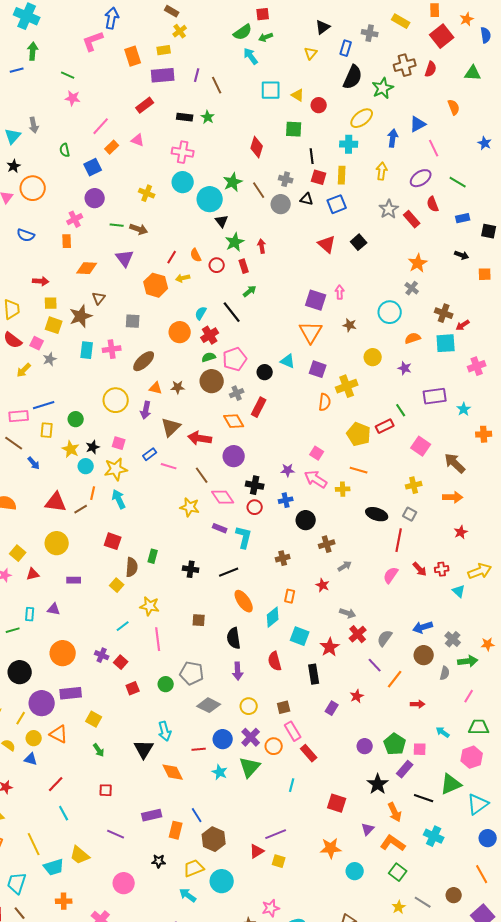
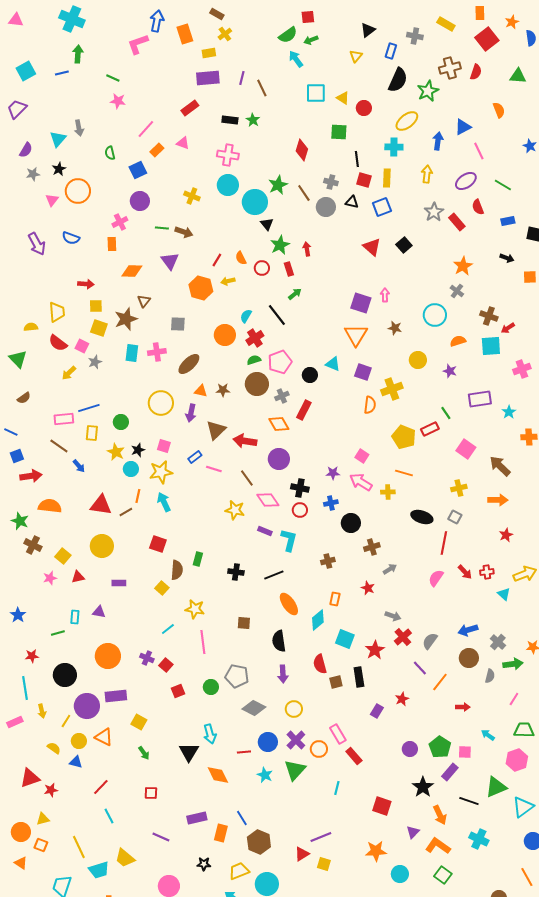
orange rectangle: (133, 56) -> (185, 34), moved
brown square: (284, 707) -> (336, 682), moved

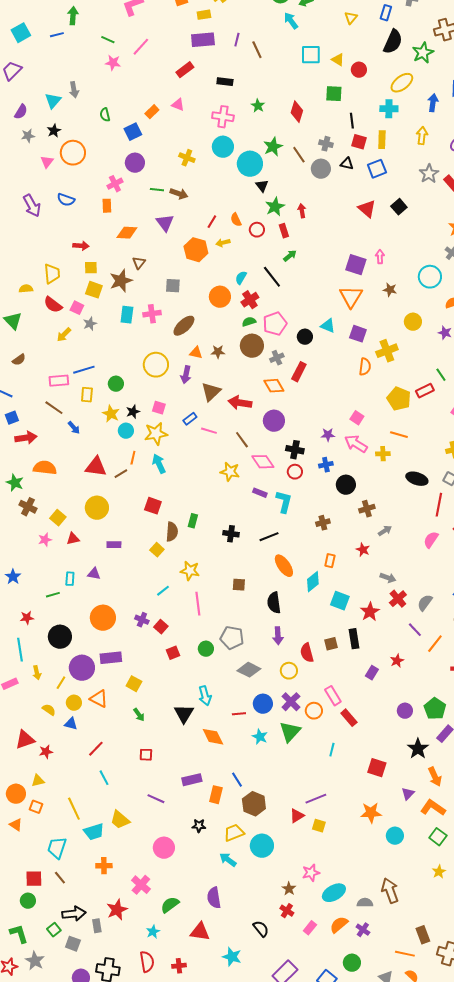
green star: (253, 120) -> (258, 106), moved
pink line: (146, 129) -> (141, 47), moved
red semicircle: (320, 664) -> (307, 653), moved

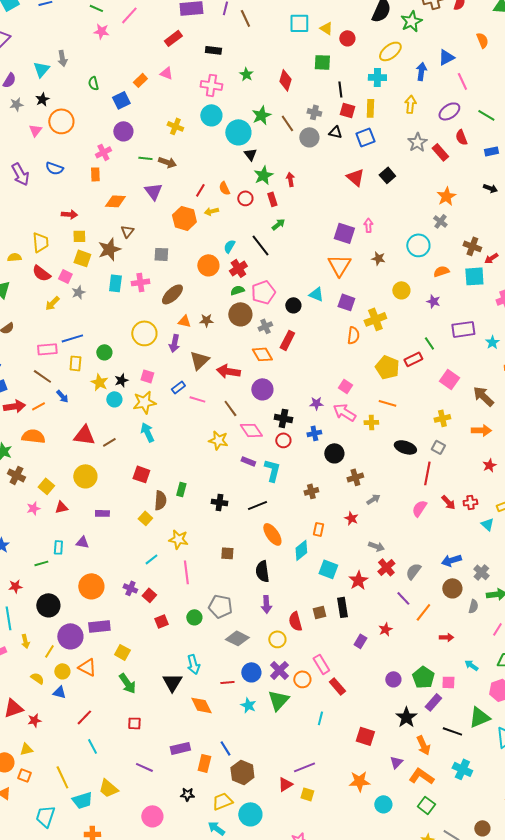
orange line: (133, 458) -> (38, 406), moved, turned 48
green arrow: (139, 715) -> (127, 683), size x1.5

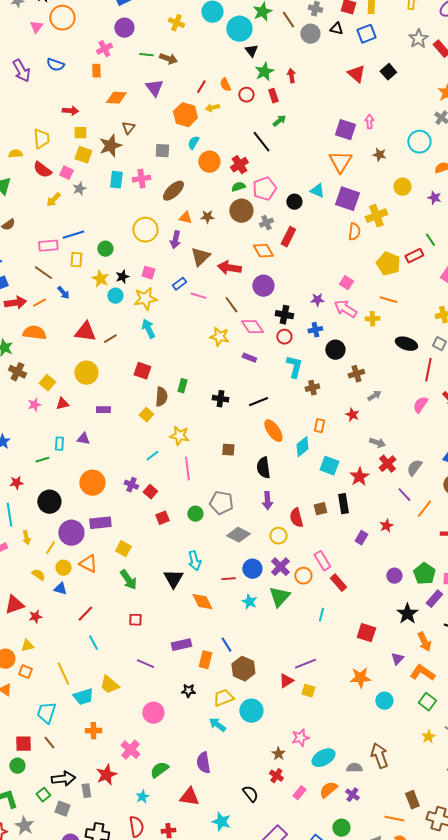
cyan semicircle: (229, 246) -> (193, 143), moved
purple square: (346, 302) -> (347, 199), size x1.4
cyan L-shape: (272, 470) -> (294, 367), moved

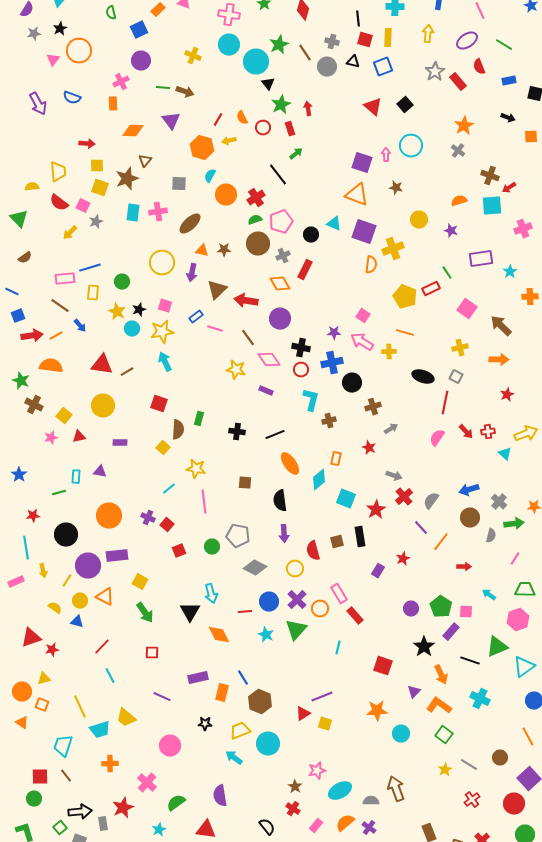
cyan circle: (419, 142) -> (411, 146), moved
orange triangle: (340, 162) -> (357, 195), turned -40
blue cross: (315, 330) -> (332, 363), size x1.5

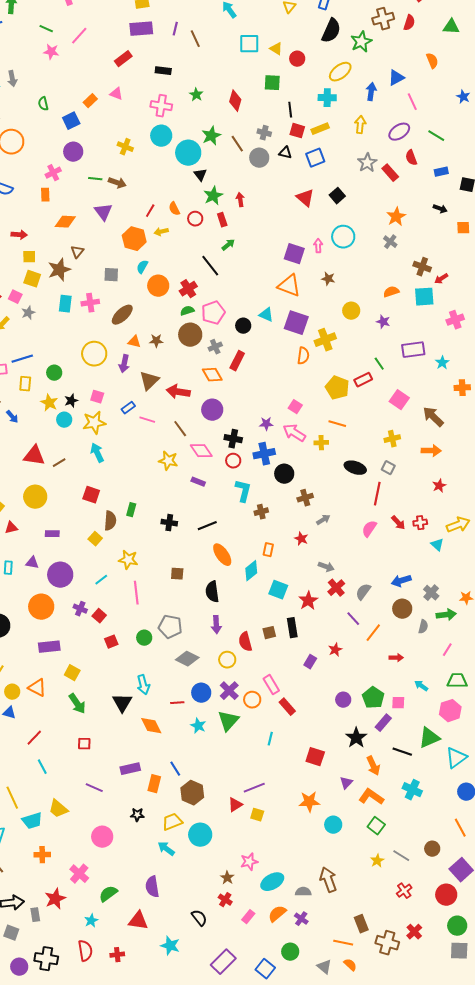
yellow rectangle: (388, 38) -> (320, 129), turned 66
purple circle: (88, 566) -> (60, 575), moved

